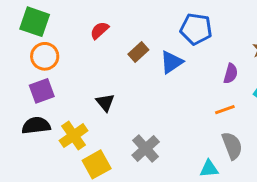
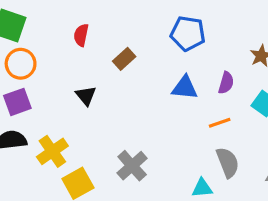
red semicircle: (99, 30) -> (81, 35), turned -36
blue triangle: (172, 62) -> (185, 88), moved, turned 40
black triangle: (105, 102) -> (86, 96), moved

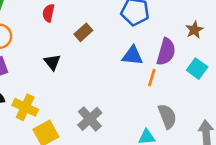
purple semicircle: (226, 83) -> (166, 52), size x1.5
orange line: (220, 123) -> (152, 78), moved, turned -54
yellow cross: (52, 151) -> (25, 107), turned -30

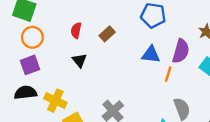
red semicircle: (48, 13) -> (76, 30), moved

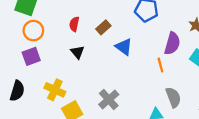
blue triangle: (151, 55) -> (124, 47), moved, turned 30
orange line: (168, 74) -> (160, 65), turned -32
black semicircle: (25, 93) -> (17, 91), moved, turned 114

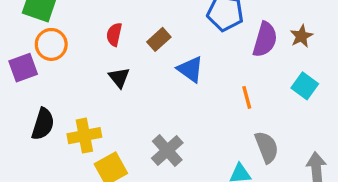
purple semicircle: (172, 43) -> (265, 39), moved
purple square: (31, 56) -> (23, 68), moved
yellow cross: (55, 90) -> (84, 136), turned -36
black semicircle: (17, 91) -> (43, 124), moved

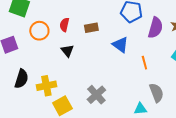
brown rectangle: (159, 39) -> (91, 28), turned 32
orange circle: (51, 44) -> (39, 31), moved
blue triangle: (190, 69) -> (120, 45), moved

